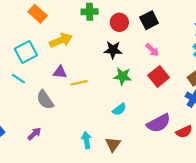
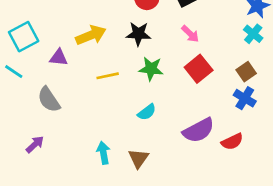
yellow arrow: (61, 40) -> (91, 35), moved
purple triangle: (60, 72) -> (59, 58), moved
yellow line: (79, 83) -> (108, 76), moved

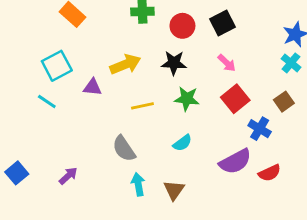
blue cross: (245, 98) -> (260, 129), moved
gray semicircle: (49, 100) -> (124, 149), moved

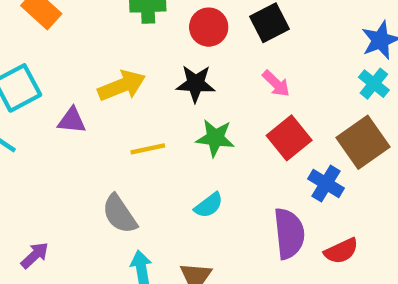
brown square: (284, 102) -> (363, 142), size x1.6
purple semicircle: (235, 161) -> (289, 234), turned -68

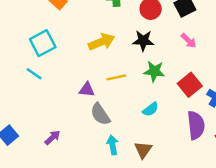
purple triangle: (72, 121) -> (87, 90), moved
red square: (289, 138) -> (190, 85), moved

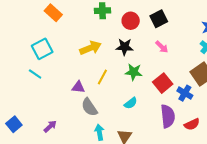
yellow line: (116, 77) -> (102, 77), turned -49

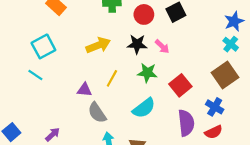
pink arrow: (162, 47) -> (162, 46), moved
blue cross: (185, 93) -> (215, 107), moved
cyan semicircle: (131, 103) -> (144, 108), size x1.5

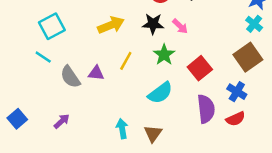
green star: (147, 73) -> (164, 55), turned 30
gray semicircle: (97, 113) -> (70, 77), moved

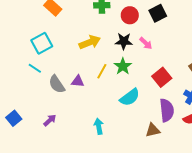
green star: (164, 55) -> (123, 66), moved
brown triangle: (153, 134) -> (153, 130), moved, turned 42

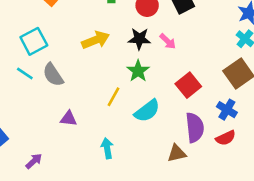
yellow line: (102, 71) -> (114, 97), moved
purple triangle: (78, 81) -> (69, 119), moved
gray semicircle: (57, 84) -> (53, 75), moved
purple arrow: (50, 120) -> (34, 161), moved

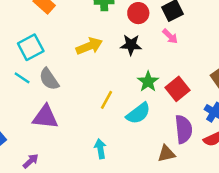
pink arrow: (168, 41) -> (170, 36), moved
green star: (138, 71) -> (148, 82), moved
purple triangle: (69, 119) -> (45, 117), moved, size x1.6

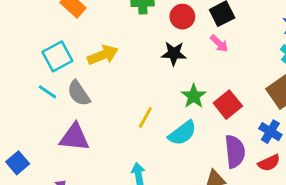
yellow arrow: (89, 46) -> (103, 55), moved

